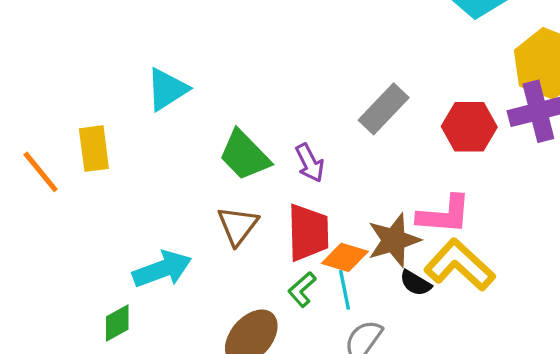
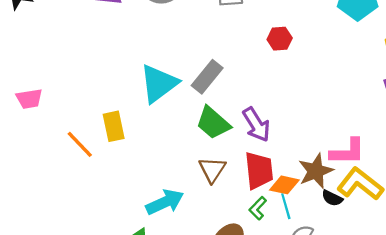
cyan triangle: (167, 89) -> (159, 84), size x1.4
gray rectangle: (384, 109) -> (207, 77), moved
red hexagon: (469, 127) -> (280, 39), moved, size x0.7
purple arrow: (310, 163) -> (256, 125), size x1.4

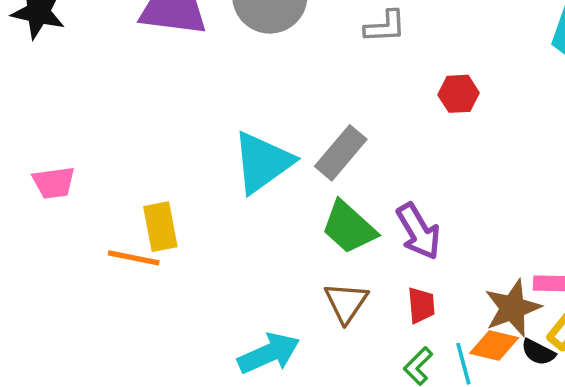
yellow rectangle: (114, 126) -> (160, 227), moved
orange line: (80, 144) -> (134, 258), turned -36
red trapezoid: (259, 170) -> (421, 305), size x0.6
orange diamond: (284, 185) -> (494, 346), moved

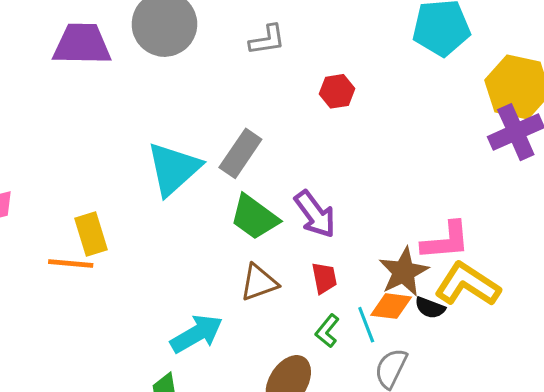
brown triangle: (346, 302) -> (259, 283), turned 42

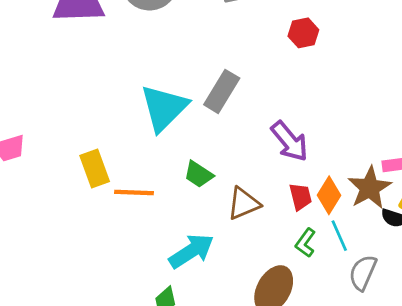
green trapezoid: (254, 217) -> (199, 174), moved, size x0.7
orange line: (71, 264) -> (134, 193), moved
orange diamond: (391, 306) -> (329, 195), moved, turned -63

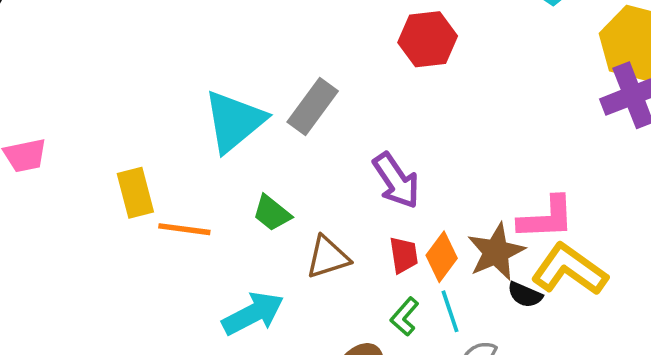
red hexagon: (303, 33) -> (428, 39), size x1.4

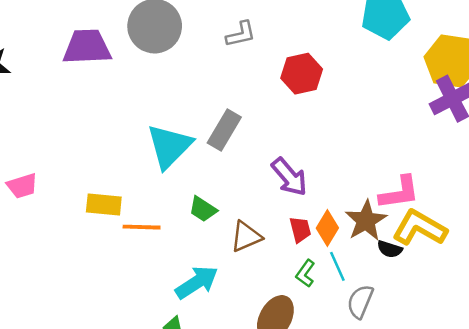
yellow rectangle: (135, 193) -> (104, 205), turned -64

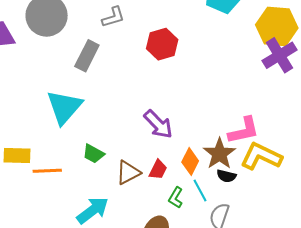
gray rectangle: (224, 130) -> (87, 56), moved
red trapezoid: (300, 230) -> (158, 170), moved, turned 45
black semicircle: (390, 249) -> (226, 176), moved

